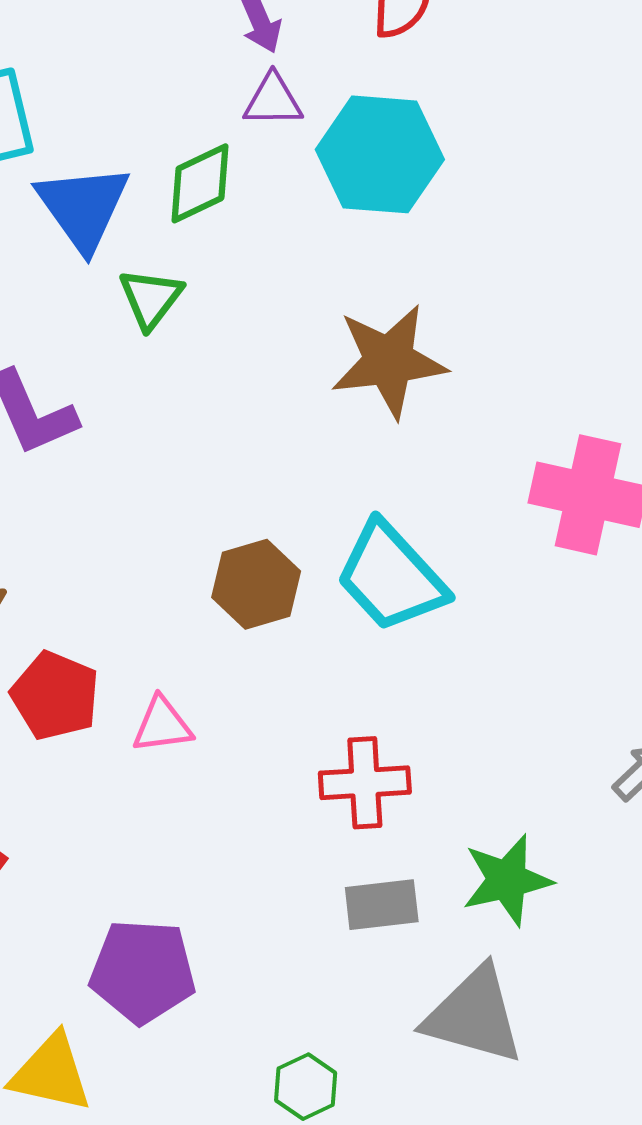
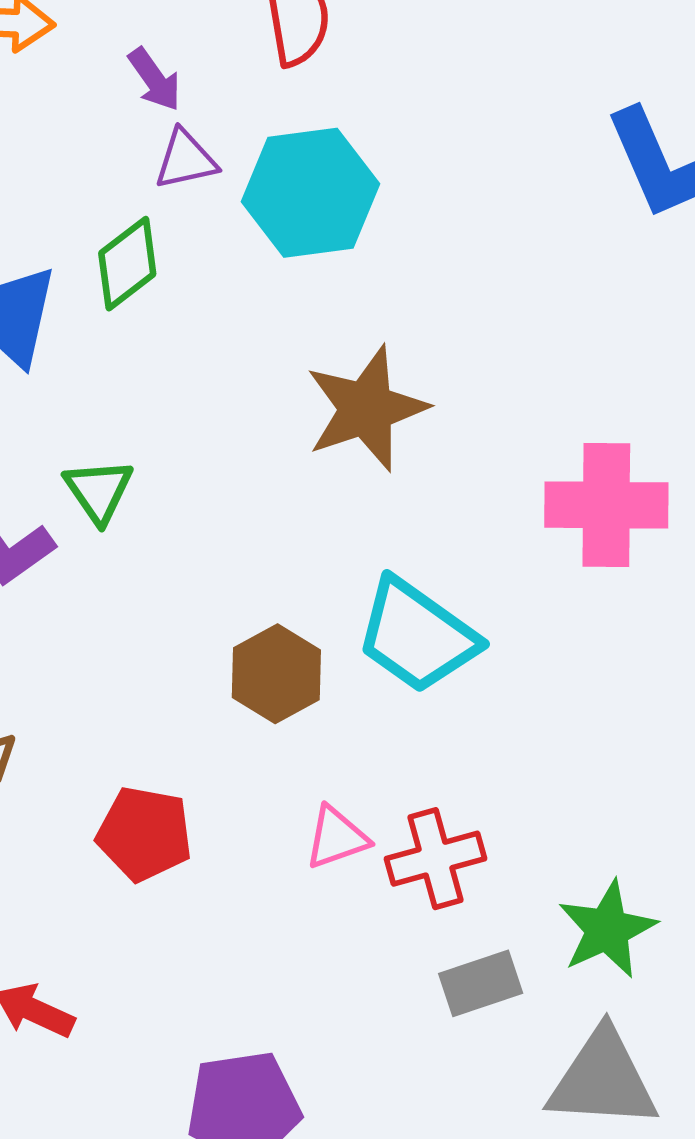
green triangle: (151, 298) -> (99, 491), moved
red pentagon: (55, 696) -> (145, 834), moved
pink triangle: (162, 725) -> (336, 838), moved

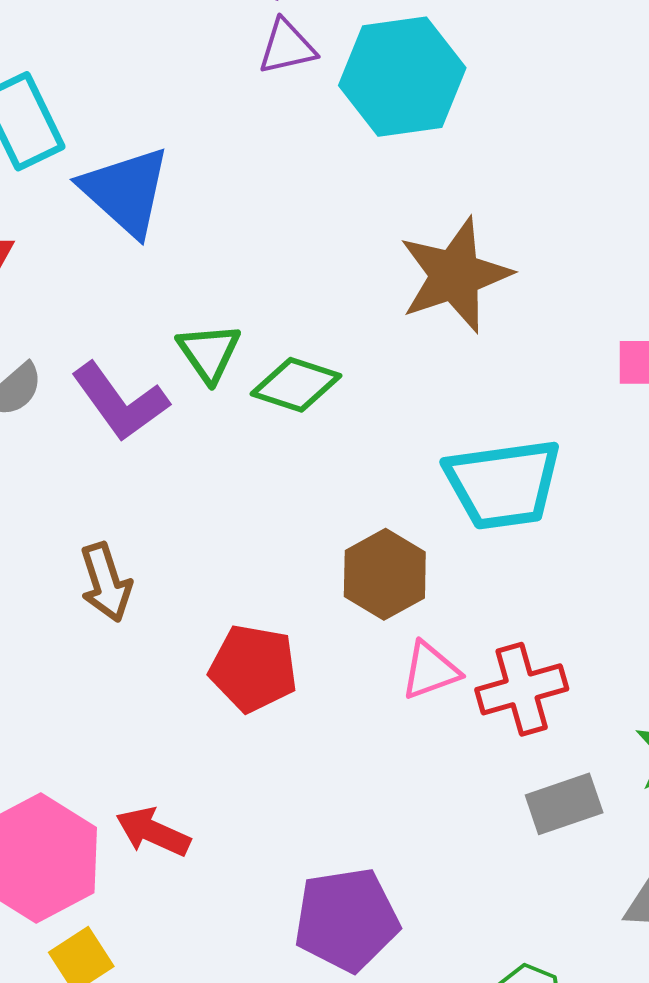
green diamond: (127, 264) -> (296, 385), moved, turned 56
cyan trapezoid: (417, 636) -> (503, 484), turned -43
brown hexagon: (276, 674) -> (385, 574), moved

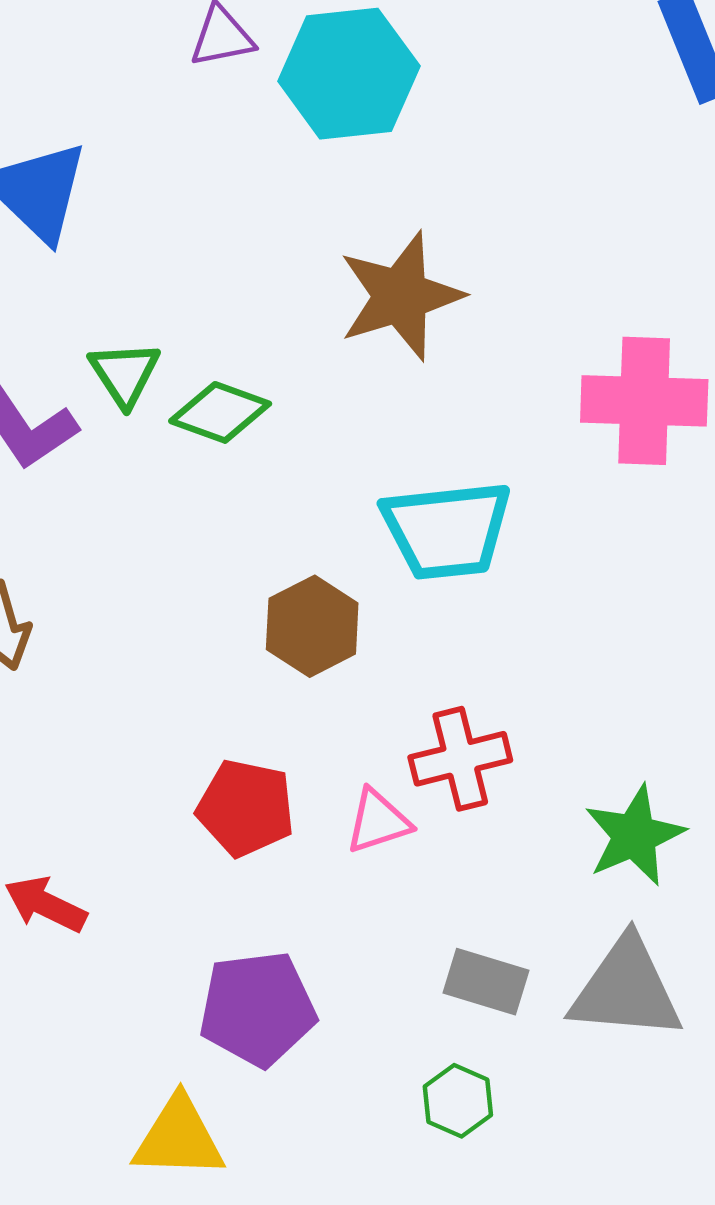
red pentagon: (253, 668) -> (246, 808), moved
pink triangle: (430, 671) -> (378, 821), moved
gray rectangle: (564, 804) -> (486, 982), moved, turned 34

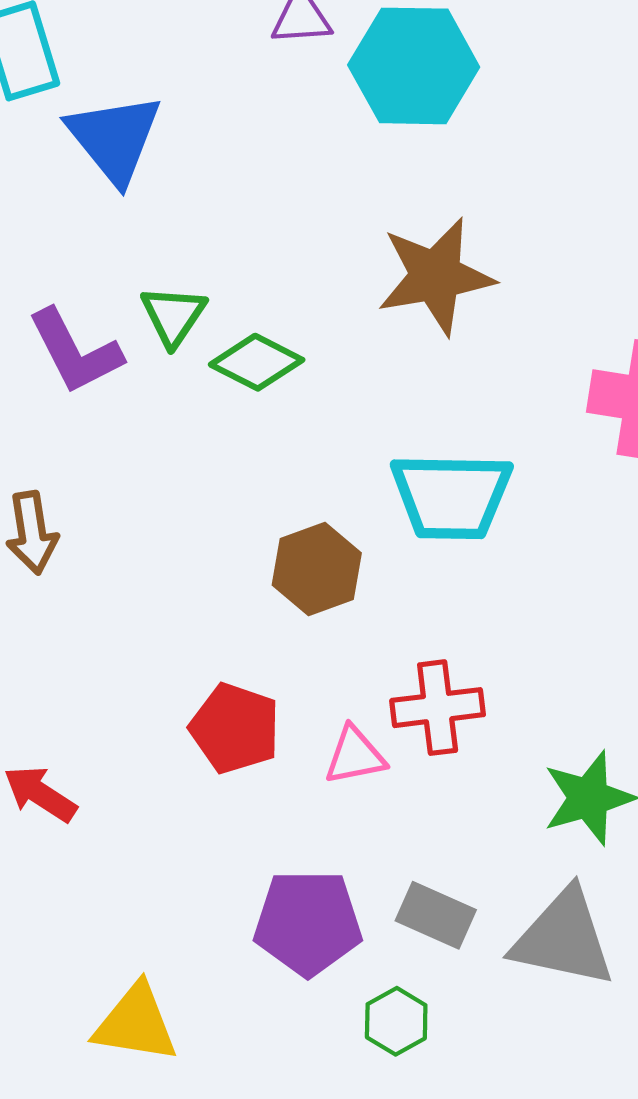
purple pentagon: (257, 1009) -> (308, 923), moved

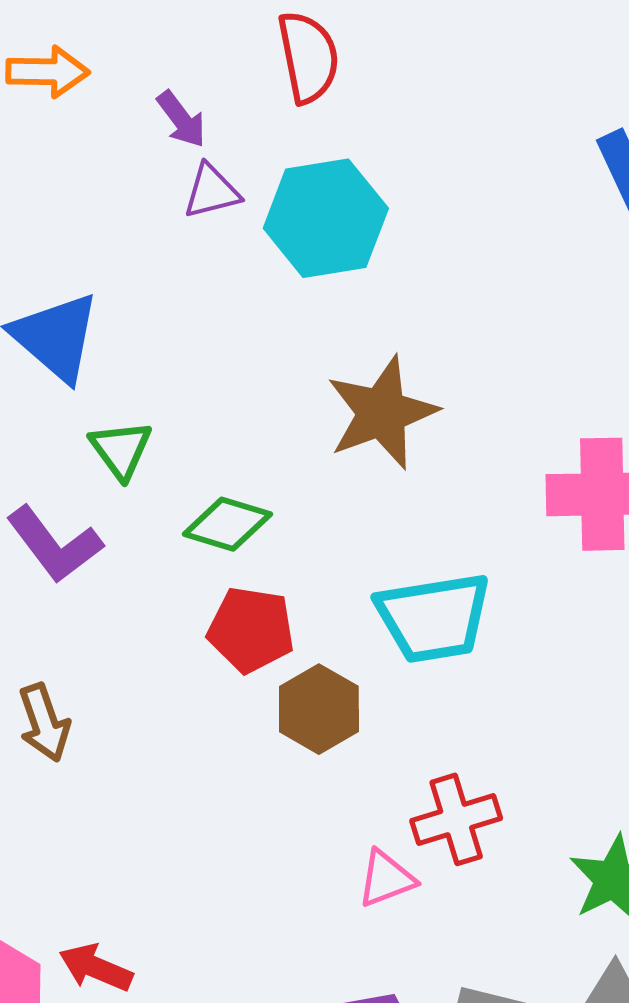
green triangle: (173, 316) -> (121, 450), moved
red pentagon: (235, 728) -> (251, 630), moved

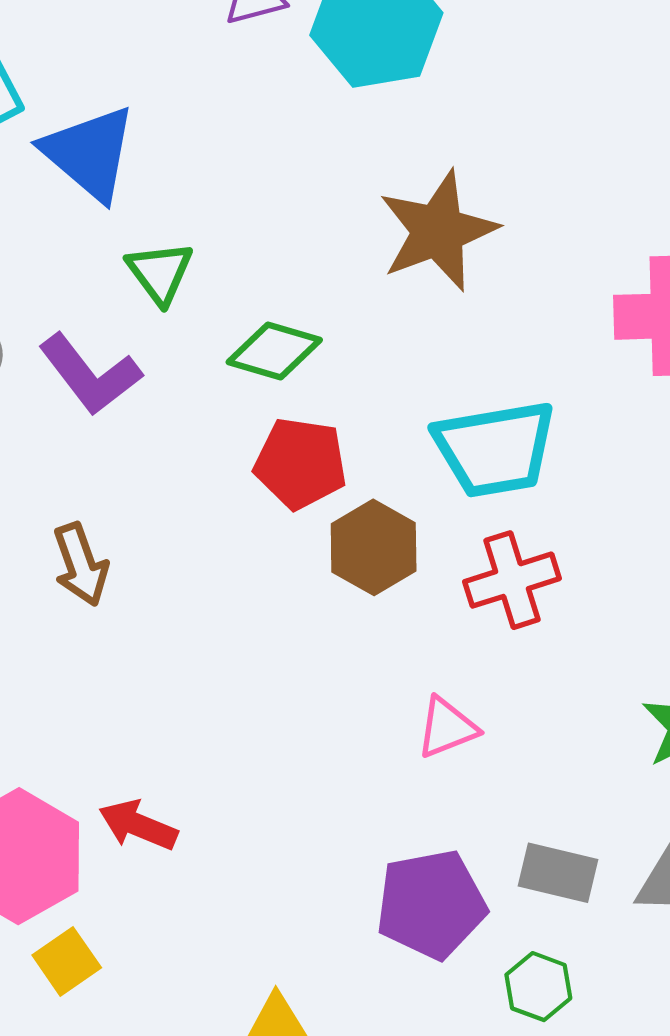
red cross: (456, 819) -> (512, 580), moved

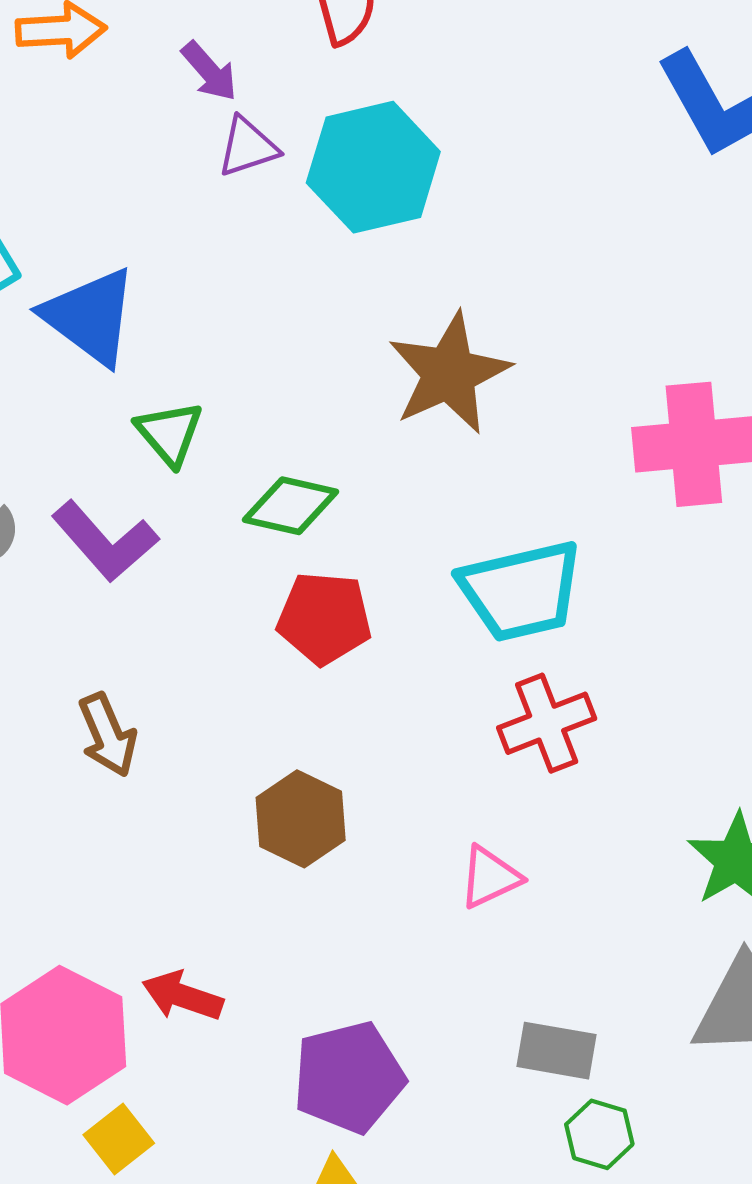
brown hexagon: (374, 547) -> (301, 819), moved
gray rectangle: (558, 873) -> (557, 1051), moved
purple pentagon: (431, 904) -> (349, 1077), moved

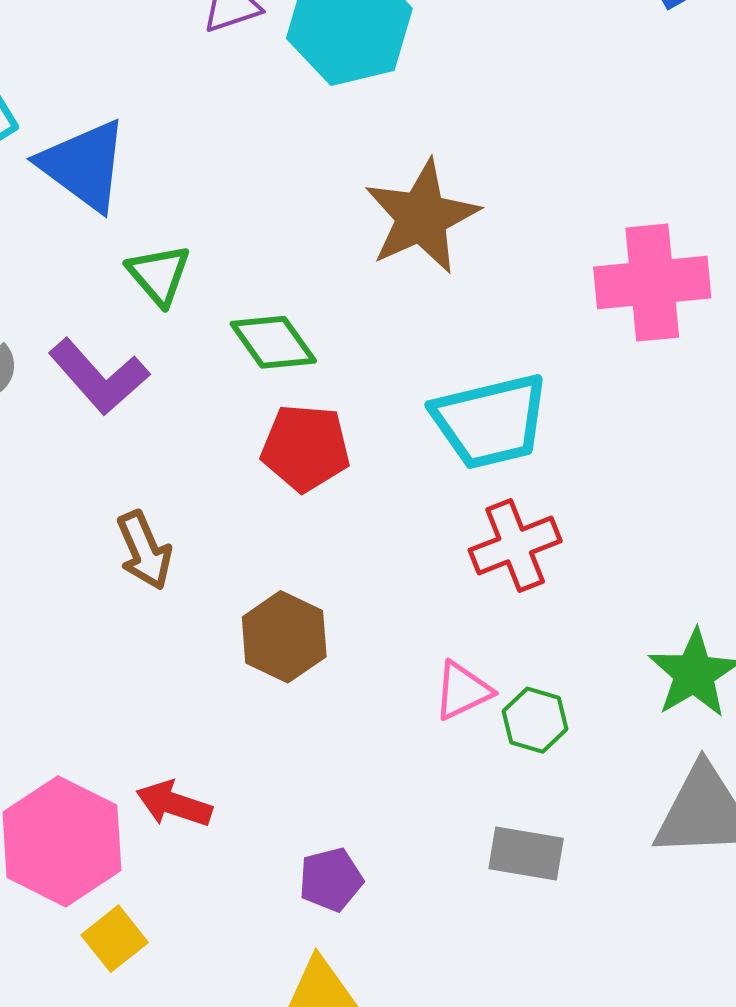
green diamond: (291, 506) -> (273, 342), turned 42
brown arrow: (108, 735) -> (144, 550), moved
purple pentagon: (349, 1077) -> (331, 880), size x0.6
green hexagon: (599, 1134) -> (535, 720), moved

